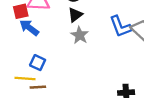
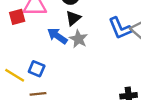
blue arrow: (29, 28) -> (57, 36), moved
yellow line: (25, 78) -> (15, 75), moved, turned 30

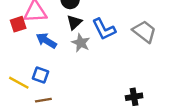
blue L-shape: (120, 28) -> (104, 29), moved
blue arrow: (57, 36) -> (46, 41), moved

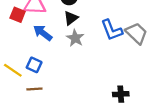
red square: (18, 24) -> (18, 15), turned 35
blue L-shape: (104, 29) -> (112, 30), moved

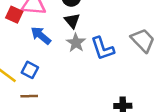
black triangle: (71, 18) -> (72, 21), turned -35
blue L-shape: (112, 30) -> (103, 48), moved

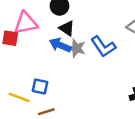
blue arrow: (41, 35) -> (60, 45), moved

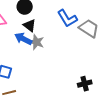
blue L-shape: (103, 47) -> (67, 18), moved

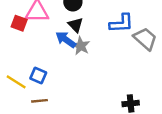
blue L-shape: (67, 18) -> (121, 23), turned -70

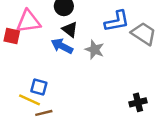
gray star: (81, 46) -> (94, 50), moved
yellow line: (16, 82) -> (30, 100), moved

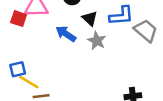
black triangle: (70, 30) -> (90, 18), moved
blue square: (39, 87) -> (18, 69), moved, turned -35

